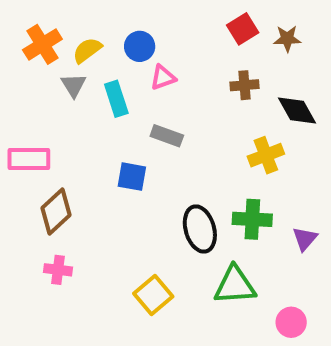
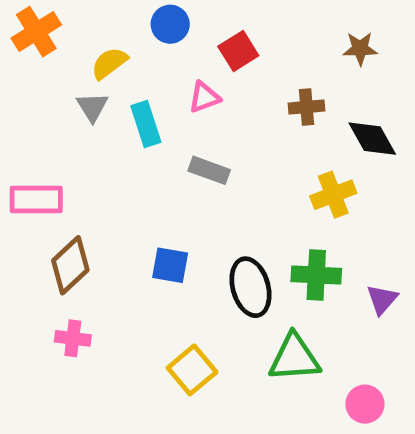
red square: (243, 29) -> (238, 51), moved
orange cross: (42, 44) -> (36, 32), moved
blue circle: (140, 46) -> (170, 24), moved
blue square: (132, 177) -> (170, 265), moved

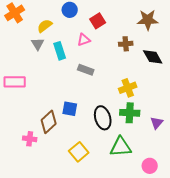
brown star: (360, 49) -> (148, 20), size x1.5
yellow cross: (333, 195) -> (128, 88), moved
brown diamond: (70, 265) -> (49, 122), moved

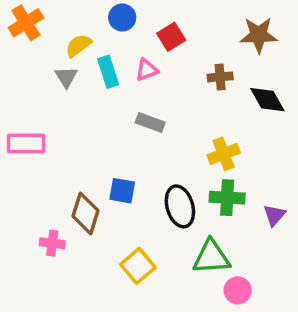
cyan rectangle: (60, 51) -> (108, 72), moved
brown diamond: (49, 122) -> (85, 213), turned -30
pink circle: (150, 166) -> (238, 290), moved

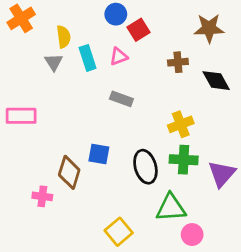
blue circle: (122, 17) -> (116, 14), moved
yellow semicircle: (78, 45) -> (64, 37), turned 120
purple triangle: (274, 215) -> (222, 174), size x1.5
yellow square: (138, 266) -> (119, 232), moved

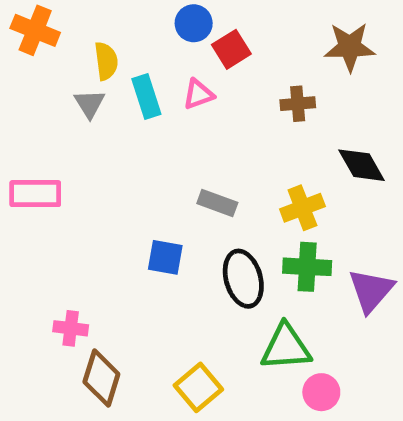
orange cross: (21, 18) -> (35, 30), turned -36
black diamond: (216, 81) -> (362, 165), moved
gray rectangle: (121, 99) -> (217, 203), moved
brown diamond: (69, 172) -> (101, 378), moved

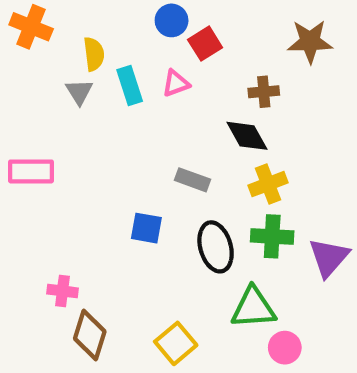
black diamond: (362, 165) -> (247, 136), moved

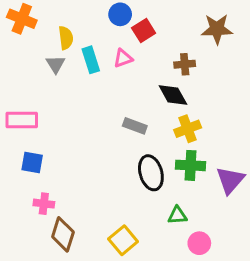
blue square: (146, 228) -> (32, 163), moved
green triangle: (253, 308) -> (177, 215), size x0.6

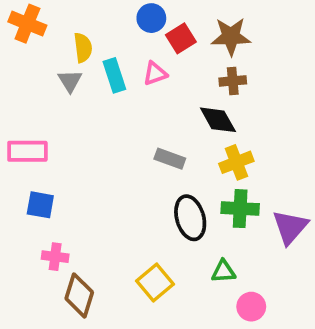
brown star: (217, 29) -> (231, 37), moved
yellow square: (123, 240) -> (155, 283), moved

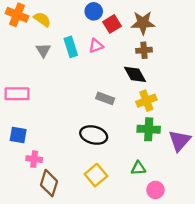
yellow semicircle: (83, 48) -> (42, 19), moved, turned -48
blue square: (40, 205) -> (18, 135), moved
black ellipse: (190, 218) -> (94, 135), moved, turned -60

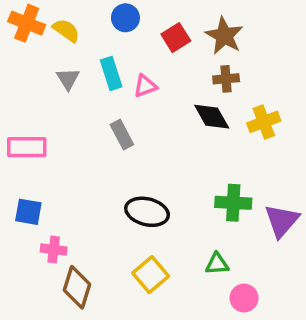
blue circle: (94, 11) -> (125, 18), moved
brown star: (143, 23) -> (224, 36), turned 30
pink triangle: (96, 46) -> (145, 86), moved
gray rectangle: (105, 98) -> (122, 135), moved, turned 42
yellow cross: (146, 101) -> (264, 122), moved

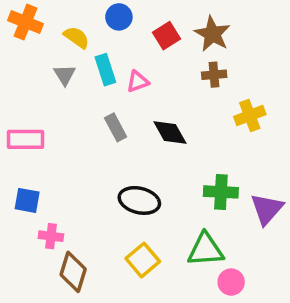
yellow semicircle: (66, 30) -> (76, 37), moved
black diamond: (212, 117) -> (170, 133), moved
green triangle: (217, 264) -> (206, 250), size x1.6

